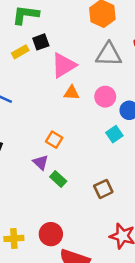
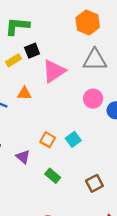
orange triangle: (72, 93) -> (24, 93), moved
cyan square: (114, 134) -> (73, 139), moved
purple triangle: (41, 162) -> (23, 157), moved

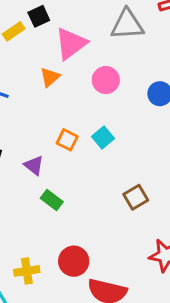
orange triangle: (24, 93) -> (50, 77), moved, turned -40
pink circle: (93, 99) -> (106, 80), moved
green rectangle: (53, 176) -> (52, 200), moved

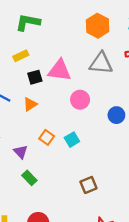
black square: (39, 16) -> (35, 77), moved
pink triangle: (71, 43) -> (60, 70), turned 35
orange triangle: (50, 77) -> (30, 104), moved

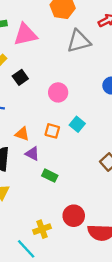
pink triangle: (60, 70) -> (25, 35), moved
pink circle: (80, 100) -> (58, 92), moved
orange triangle: (30, 104) -> (22, 134), moved, turned -48

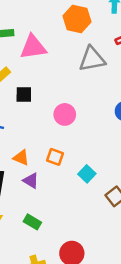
black square: (20, 77) -> (24, 95), turned 32
cyan square: (77, 124) -> (87, 174), moved
green rectangle: (50, 176) -> (32, 222), moved

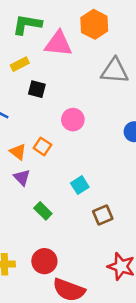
orange hexagon: (77, 19) -> (94, 24), moved
orange square: (55, 157) -> (42, 146), moved
green rectangle: (32, 222) -> (43, 211), moved

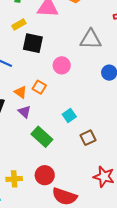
gray triangle: (115, 71) -> (91, 39), moved
black square: (37, 89) -> (33, 43), size x1.5
green rectangle: (43, 211) -> (42, 137), size x1.5

